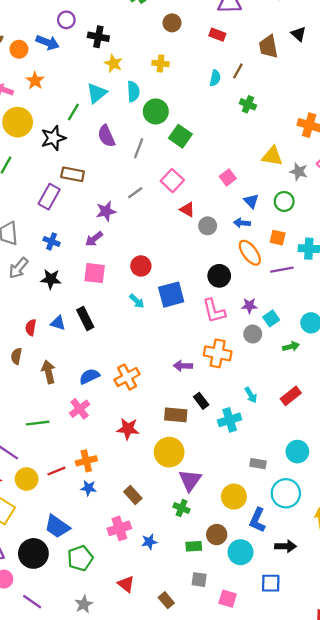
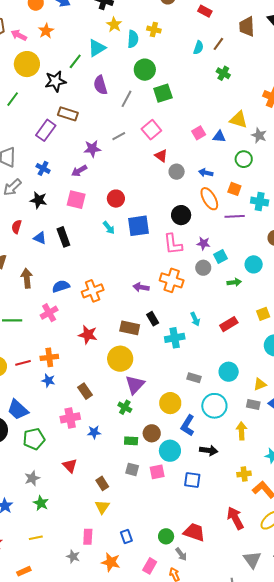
cyan semicircle: (133, 91) -> (133, 39), moved
green square: (180, 136) -> (163, 93), turned 30
blue triangle: (251, 201) -> (219, 137), moved, turned -48
red semicircle: (31, 327) -> (17, 227), moved
pink square: (228, 599) -> (157, 472), moved, turned -35

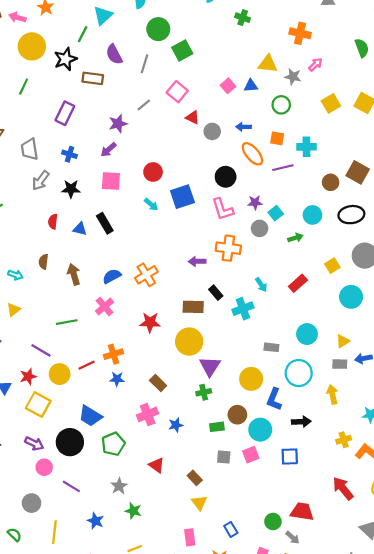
brown rectangle: (68, 114) -> (93, 78), moved
green cross: (125, 407) -> (204, 392), turned -32

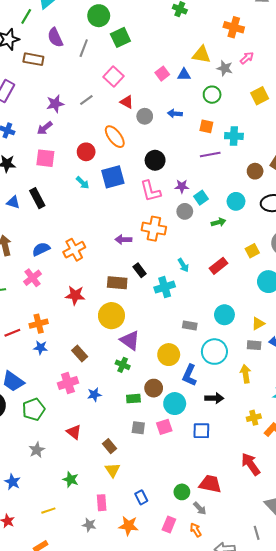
gray line: (144, 105) -> (86, 100), moved
orange ellipse: (252, 154) -> (115, 137), moved
purple triangle: (210, 366) -> (130, 340), turned -30
green cross: (204, 392) -> (123, 365), turned 32
green star: (133, 511) -> (71, 479), moved

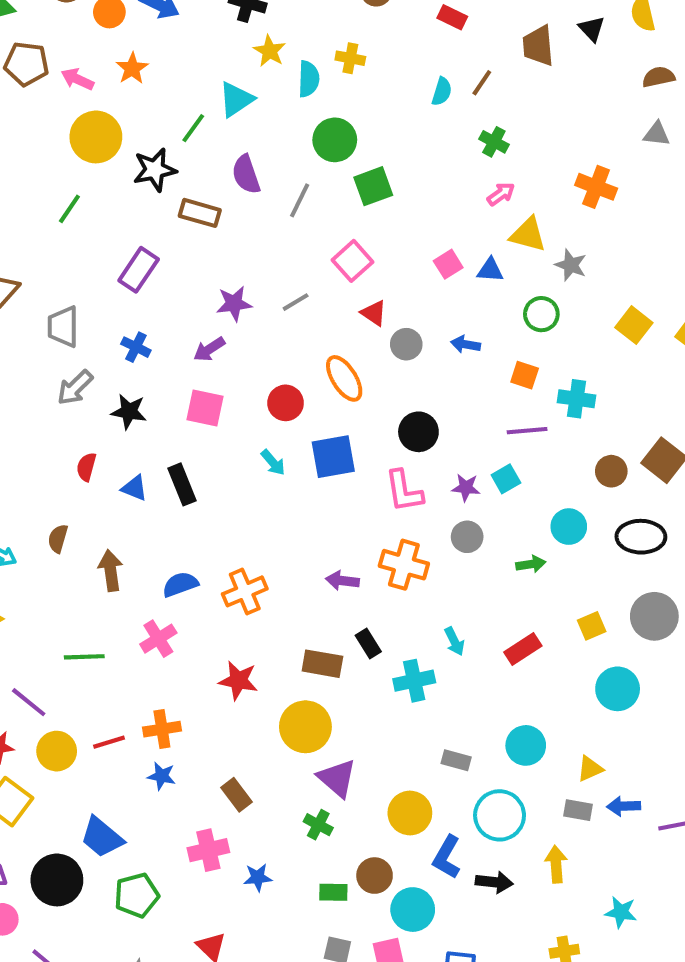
pink arrow: (247, 58) -> (501, 194), moved
yellow square: (260, 96) -> (634, 325), turned -30
cyan square: (201, 198) -> (506, 479), moved
black arrow: (214, 398) -> (494, 882), moved

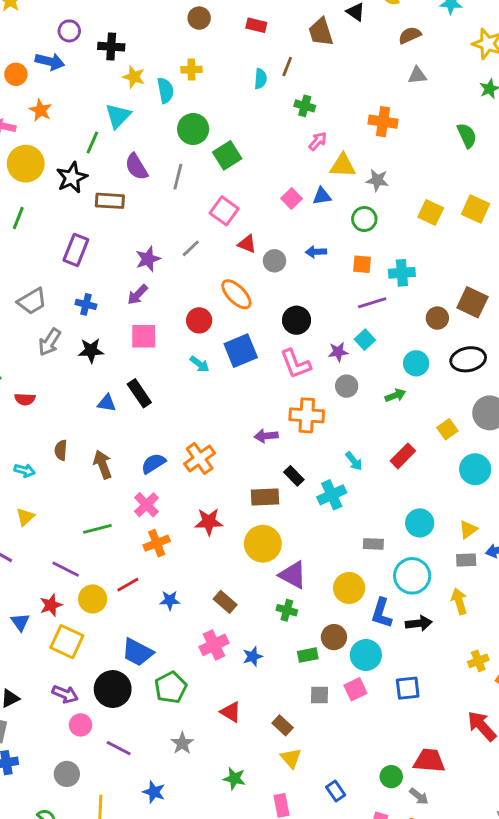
gray trapezoid: (63, 327) -> (32, 301), turned -108
red semicircle: (86, 467) -> (25, 399), moved, turned -90
orange cross: (162, 729) -> (157, 543), moved

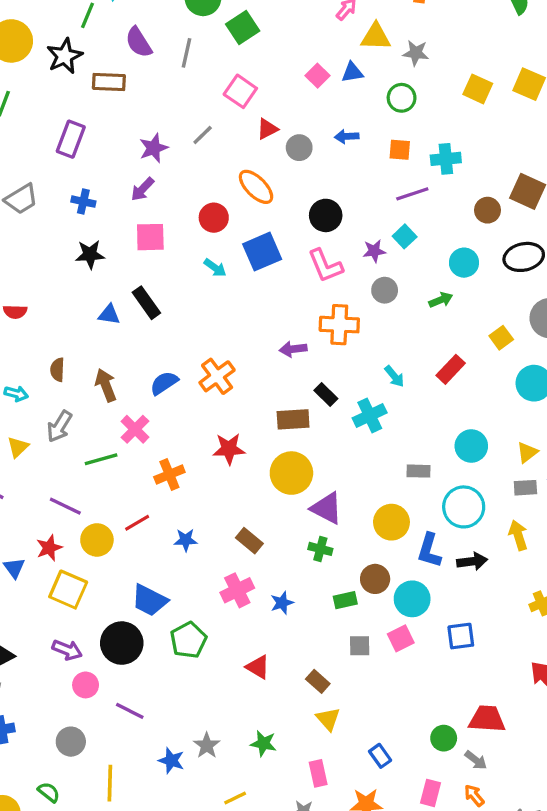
red triangle: (247, 244) -> (267, 129), turned -48
gray arrow: (50, 342) -> (59, 426), moved
pink cross: (146, 505) -> (135, 429), moved
gray star: (182, 743) -> (207, 745), moved

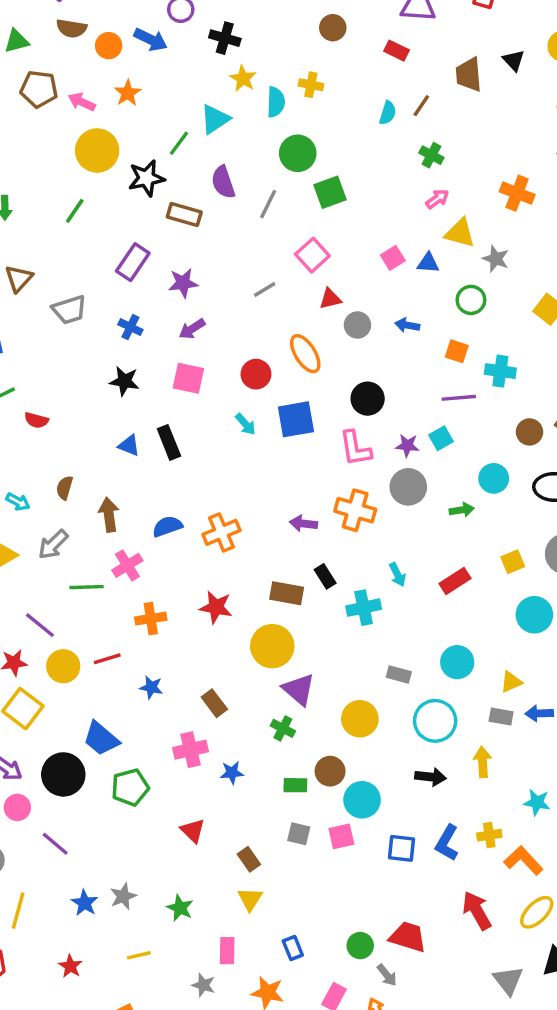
purple star: (154, 148) -> (183, 283), moved
gray circle: (385, 290) -> (408, 487), size x1.4
blue L-shape: (429, 550) -> (447, 843), moved

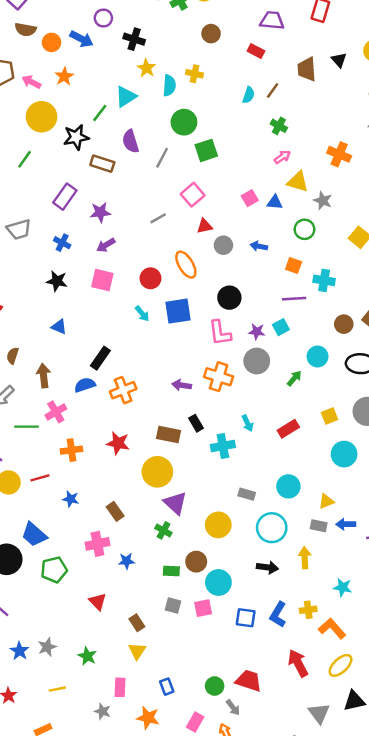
black rectangle: (169, 442) -> (100, 358), moved, turned 55
green arrow: (462, 510) -> (294, 378), turned -42

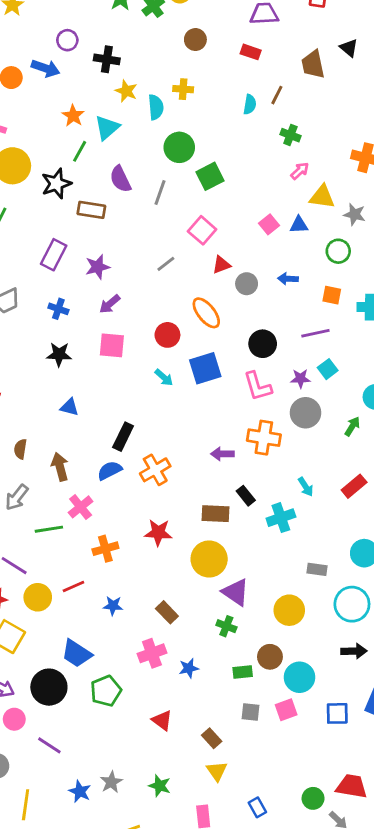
orange star: (64, 76) -> (73, 116), moved
purple line: (294, 299) -> (315, 333), moved

